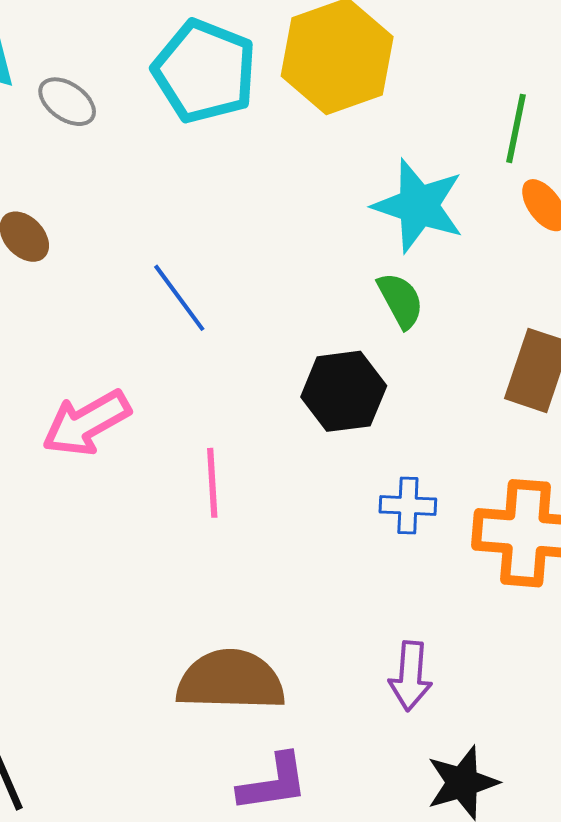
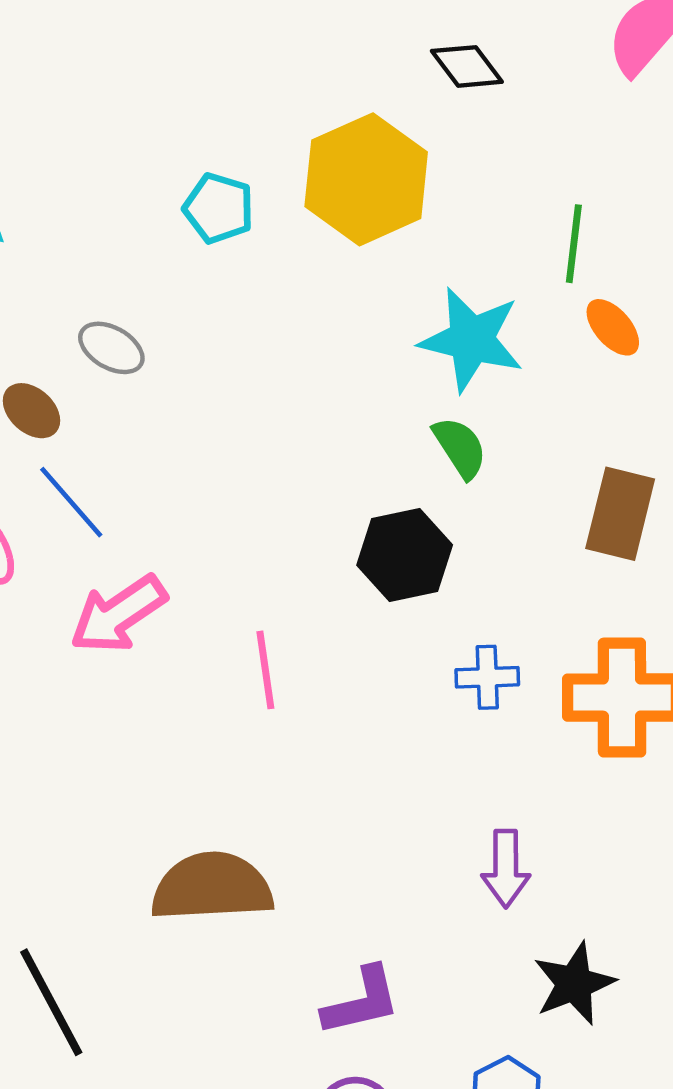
cyan pentagon: (205, 71) -> (219, 208), size x0.6
gray ellipse: (67, 102) -> (111, 348), moved
blue line: (179, 298) -> (71, 502), moved
brown semicircle: (231, 680) -> (212, 887), moved

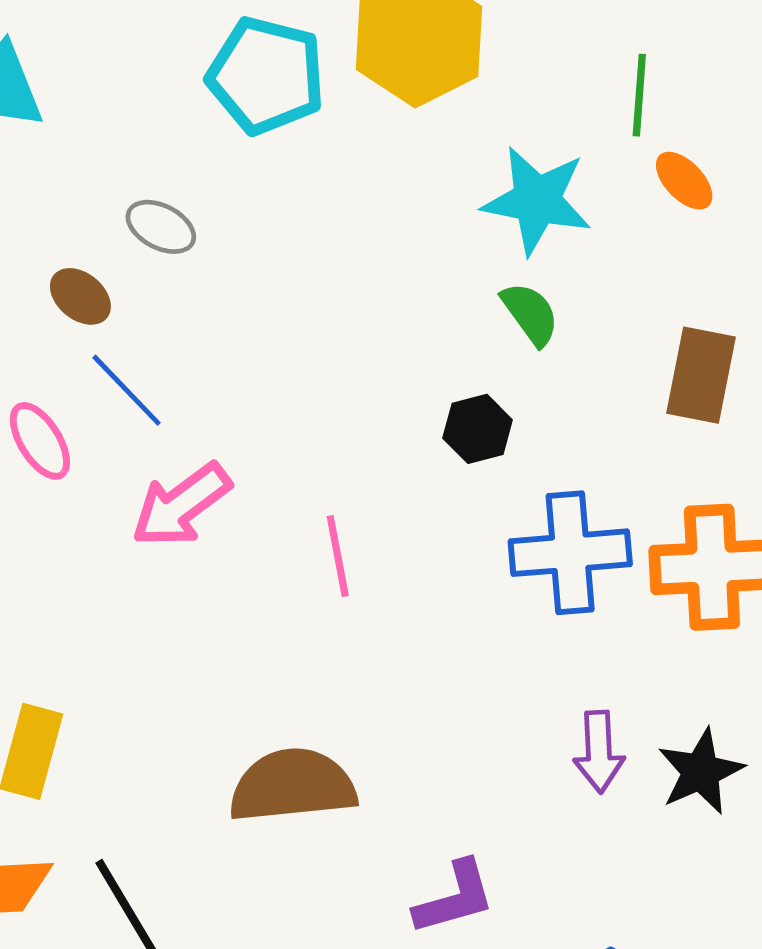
cyan pentagon: (219, 208) -> (266, 76), size x1.6
black hexagon: (405, 555) -> (478, 429), size x0.7
blue cross: (487, 677) -> (570, 553), size x1.8
black star: (574, 984) -> (701, 772), moved

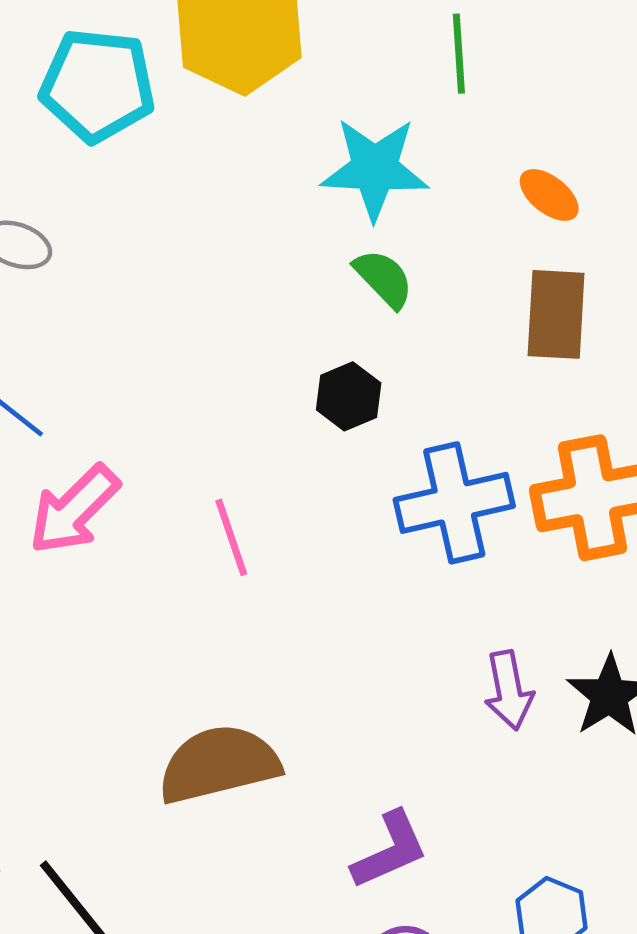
orange ellipse: (684, 181) -> (549, 195), moved

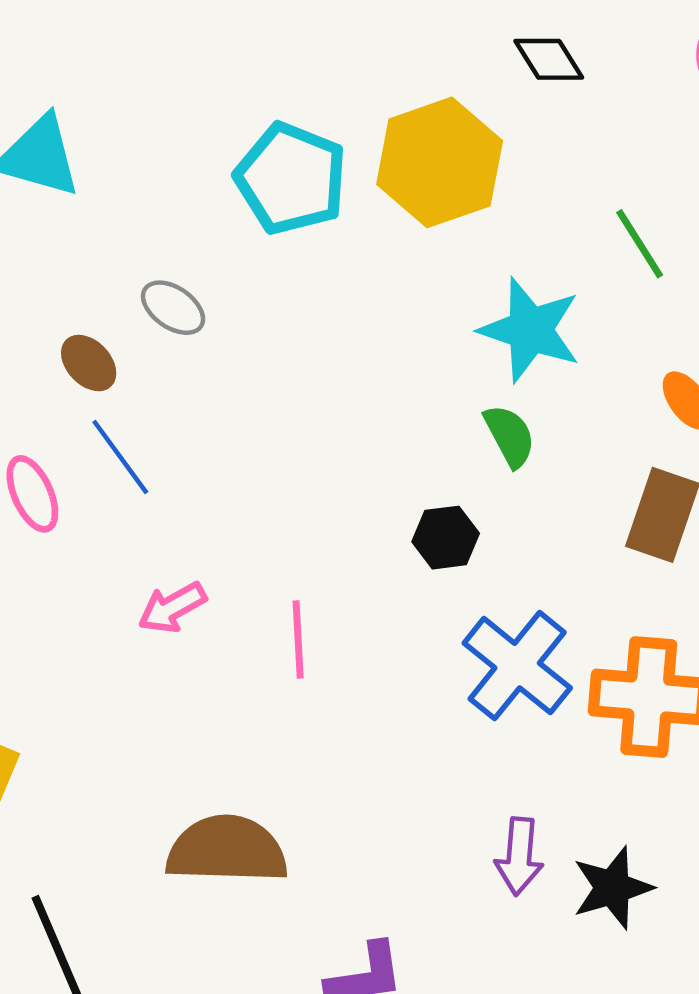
green line: (459, 54) -> (640, 244), turned -44
blue cross: (454, 503) -> (517, 666), turned 36
pink arrow: (74, 510) -> (172, 608), moved, size x0.7

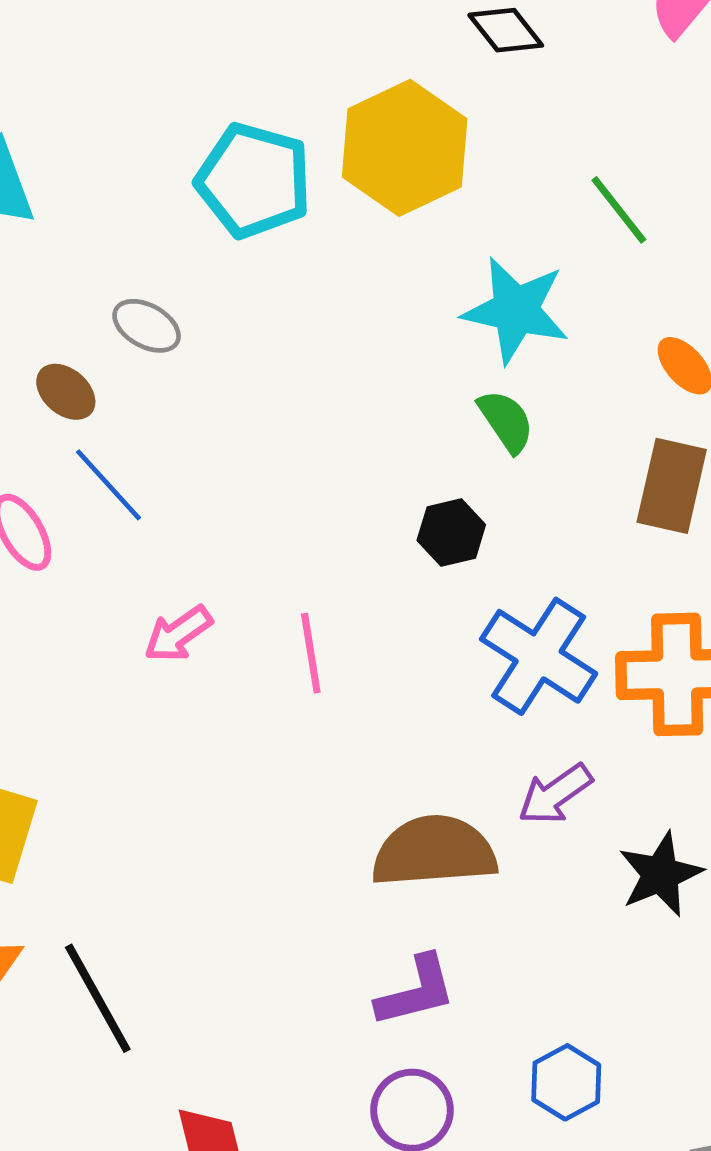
brown semicircle: (227, 850) -> (434, 851), moved
purple arrow: (519, 856) -> (555, 794), moved, turned 56

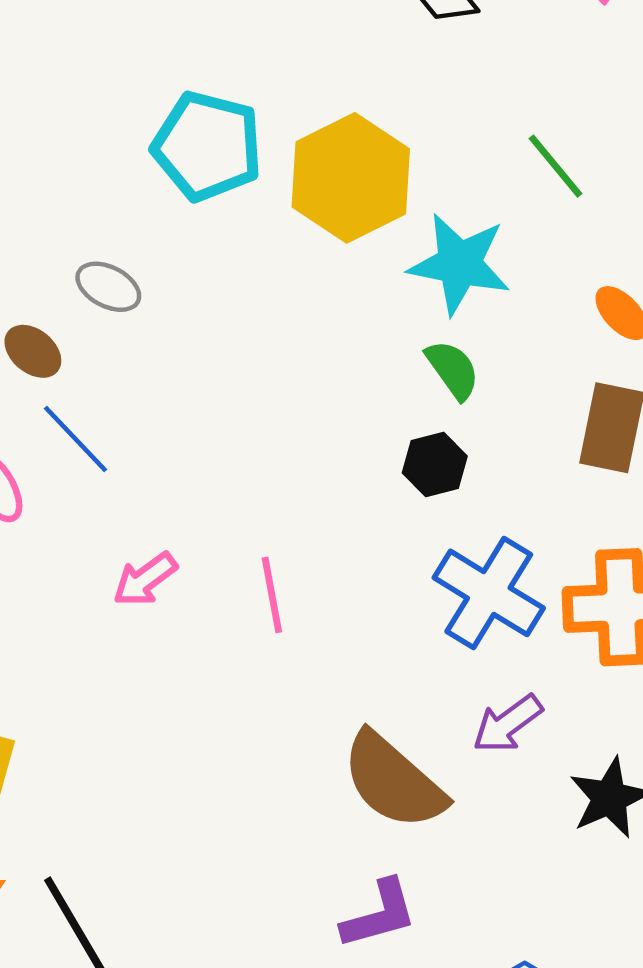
yellow hexagon: (405, 148) -> (351, 178), moved
black hexagon: (451, 532) -> (435, 465), moved
brown semicircle: (434, 851) -> (393, 781), turned -133

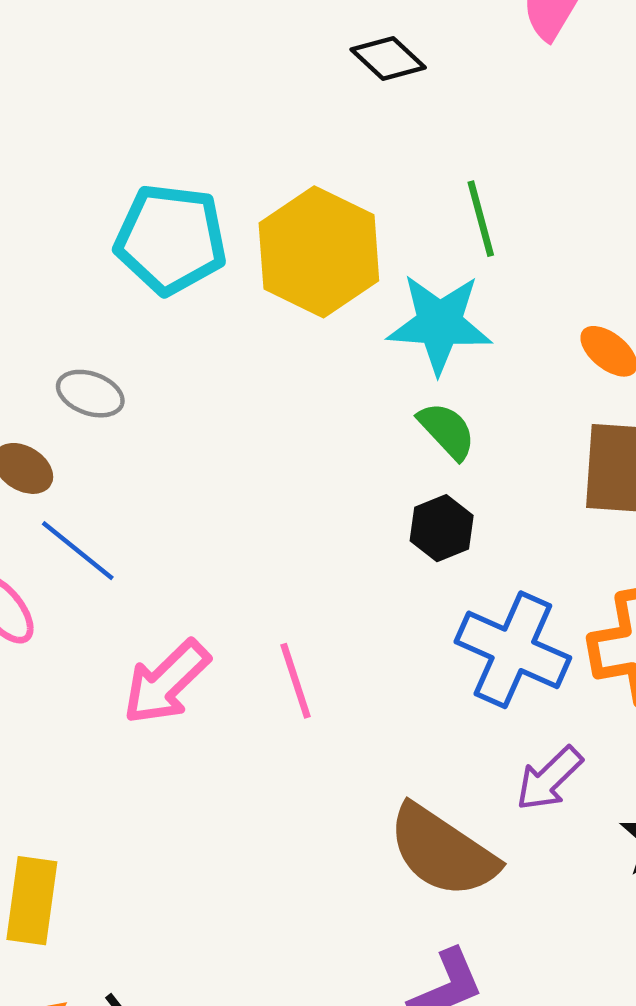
green line: (556, 166) -> (481, 219), moved, turned 32
pink arrow: (145, 579) -> (166, 682), size x1.4

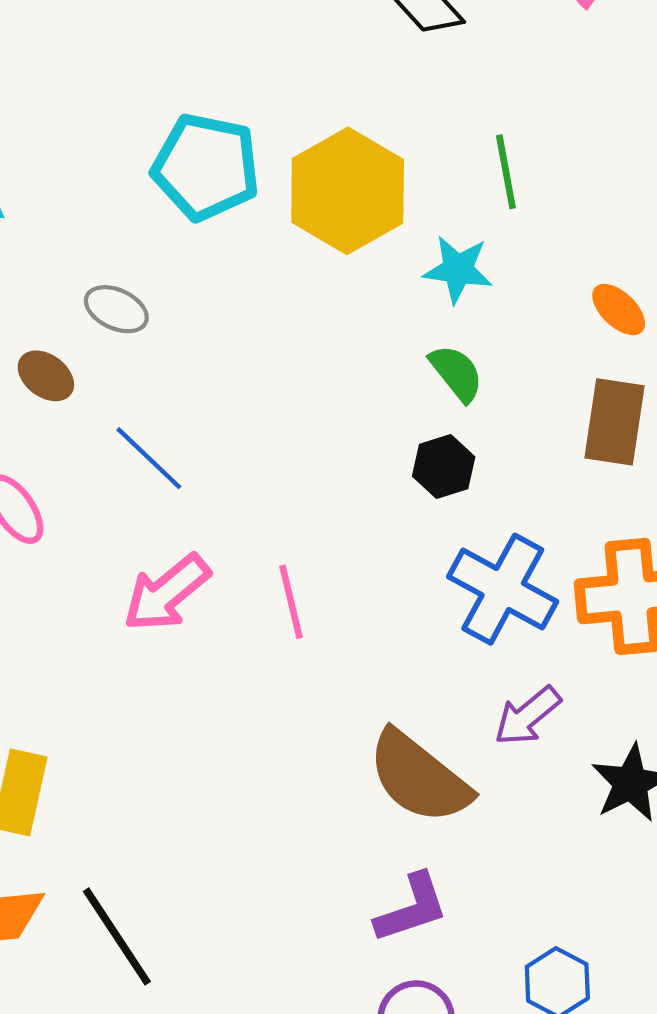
cyan star: (439, 324) -> (458, 269), size x0.7
blue line: (78, 551) -> (149, 458), moved

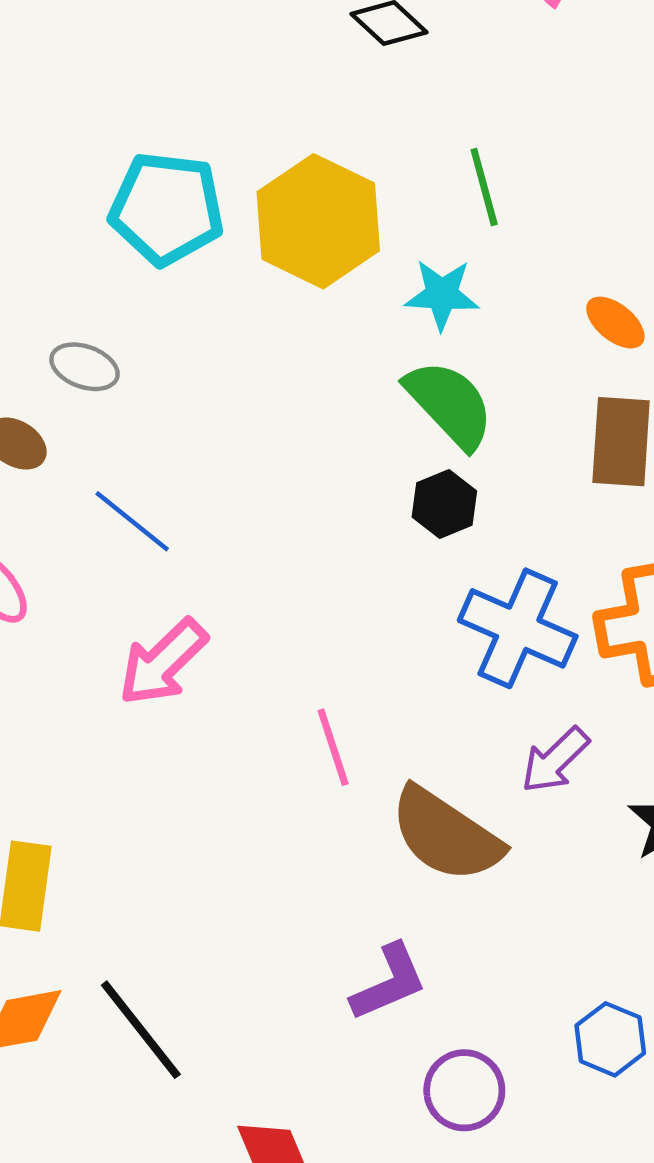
green semicircle: (456, 373) -> (450, 404), size x1.5
pink line: (291, 602) -> (333, 747), moved
purple L-shape: (412, 908) -> (389, 982), moved

